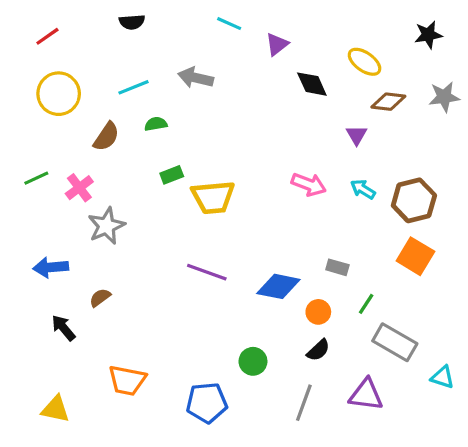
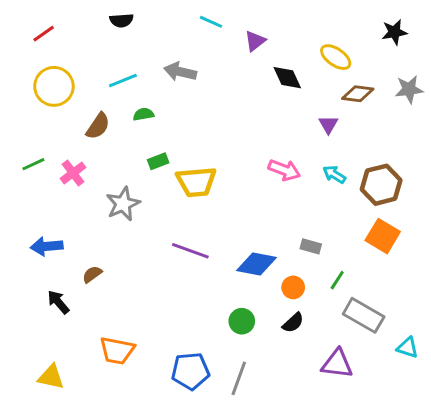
gray star: (106, 226) -> (123, 204), moved
green circle: (253, 361) -> (242, 321), moved
gray line: (304, 403) -> (239, 378), moved

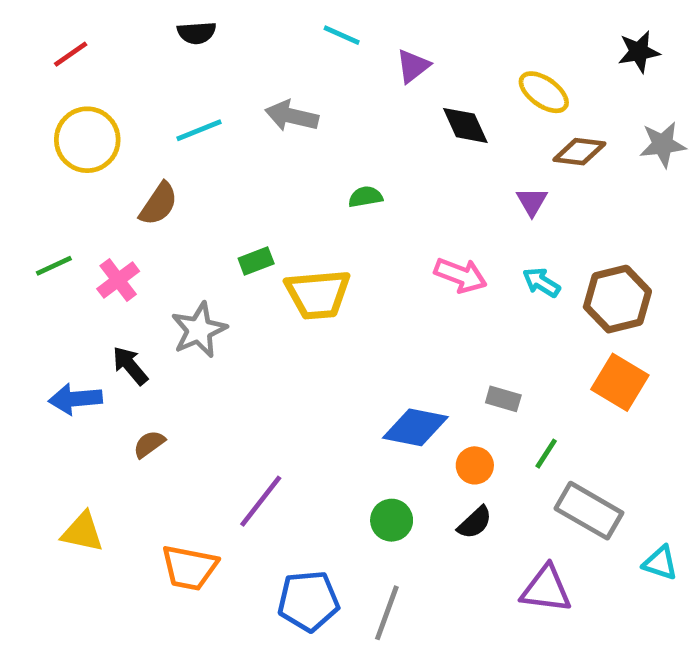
green semicircle: (143, 114) -> (365, 197), moved
purple line: (190, 251) -> (261, 501), moved, turned -72
black arrow: (58, 302) -> (130, 366), moved
yellow triangle: (51, 377) -> (82, 532), moved

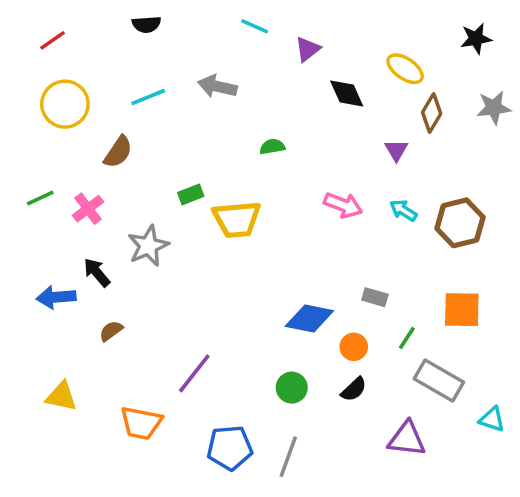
brown diamond: (579, 152) -> (432, 113), turned -66
orange square: (620, 382) -> (462, 310), moved, turned -30

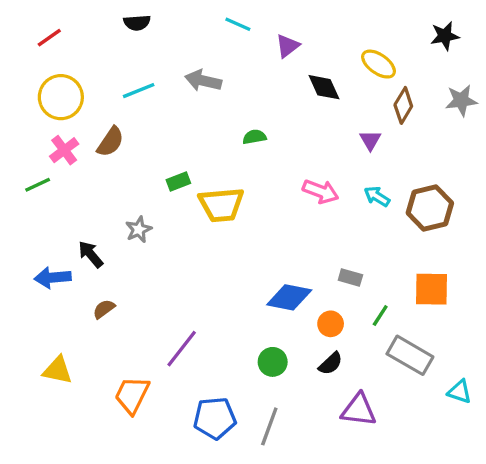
pink cross: (88, 209) -> (64, 150), moved
gray star: (148, 246) -> (139, 230), size x0.7
orange trapezoid: (141, 423) -> (132, 395), turned 105
purple triangle: (407, 439) -> (359, 410), moved

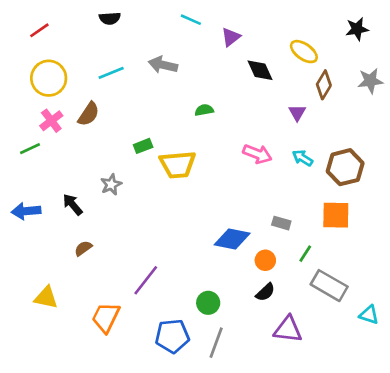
blue arrow: (53, 278) -> (26, 211), moved
orange square: (431, 289) -> (336, 215), moved
green circle: (273, 362) -> (208, 303), moved

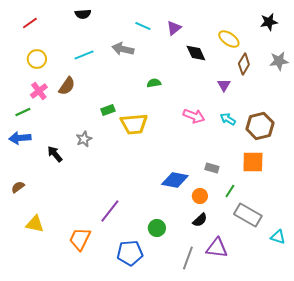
cyan line: (191, 20) -> (143, 26), moved
yellow circle: (49, 78) -> (37, 59), size x0.7
blue arrow: (26, 211) -> (20, 138), moved
brown semicircle: (83, 248) -> (18, 187), moved
gray line: (216, 343) -> (188, 258), moved

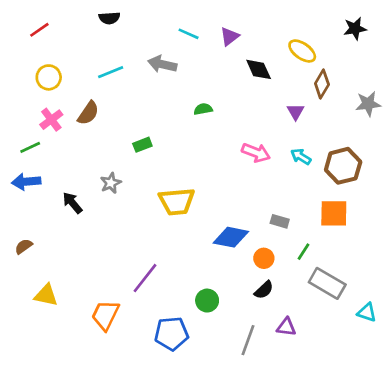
gray star: (279, 61) -> (368, 104), moved
yellow trapezoid: (134, 124) -> (177, 202), moved
purple triangle: (217, 248) -> (286, 327), size x0.7

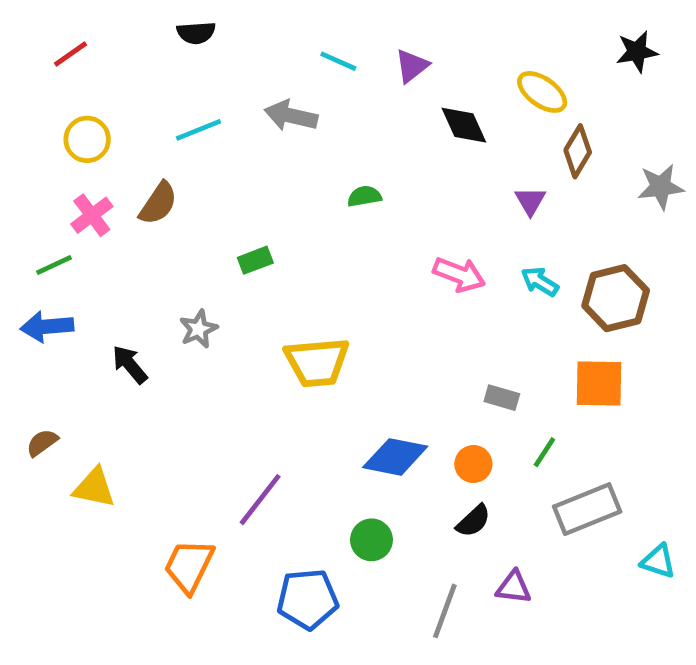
blue diamond: (231, 237) -> (395, 457), moved
gray rectangle: (327, 283) -> (587, 509), turned -52
yellow triangle: (46, 295) -> (94, 488), moved

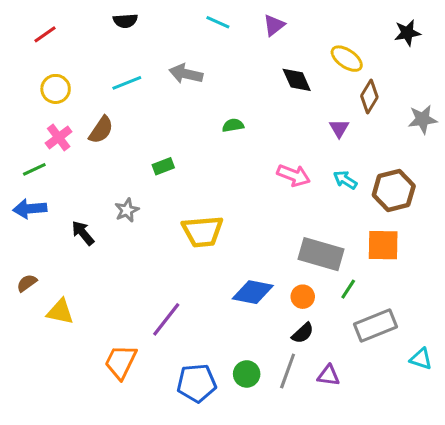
cyan line: (338, 61) -> (218, 22), moved
purple triangle: (412, 66) -> (274, 25), moved
gray rectangle: (502, 398) -> (321, 254), size x2.0
green circle: (371, 540) -> (247, 374), moved
gray line: (445, 611) -> (288, 371), moved

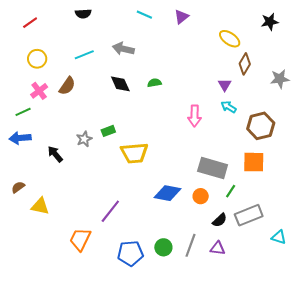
black diamond: (297, 80) -> (120, 84), moved
green rectangle: (163, 166) -> (108, 131), moved
pink arrow: (294, 175) -> (195, 116), turned 70
cyan arrow: (345, 180) -> (229, 107), moved
black semicircle: (303, 333) -> (220, 220), moved

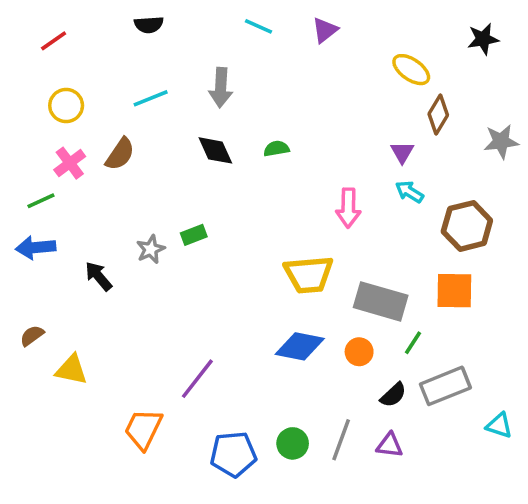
gray arrow: (123, 49) -> (221, 88), turned -100
yellow trapezoid: (134, 153) -> (309, 274), moved

